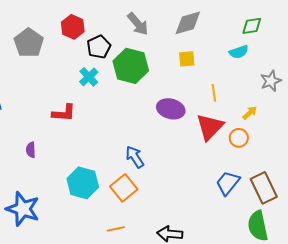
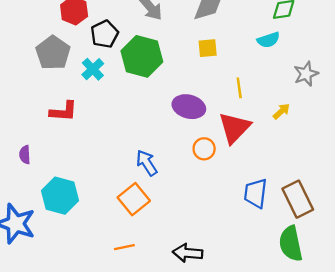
gray pentagon: (29, 43) -> (53, 53), moved
orange circle: (239, 138) -> (204, 149), moved
cyan hexagon: (83, 183) -> (60, 196), moved
blue trapezoid: (228, 183) -> (256, 193), turned -32

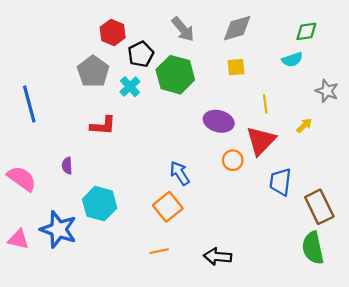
gray star: (306, 74) -> (327, 91), turned -30
blue trapezoid: (256, 193) -> (280, 182), moved

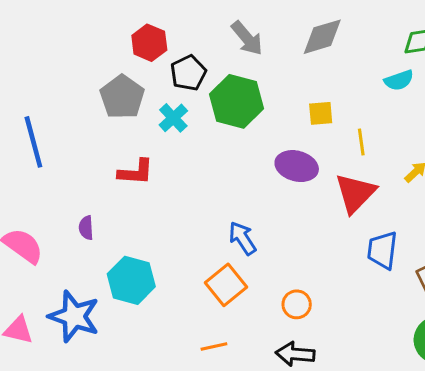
yellow square: (236, 67) -> (321, 113), moved
orange circle: (233, 160) -> (297, 304), moved

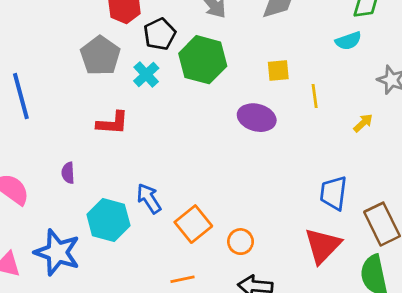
red triangle: (355, 193) -> (323, 246), moved
blue arrow: (243, 238) -> (149, 198), moved
orange circle: (297, 304) -> (240, 242), moved

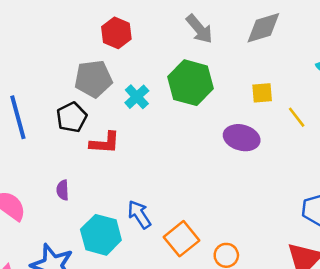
black pentagon: (160, 34) -> (72, 117), moved
gray pentagon: (100, 56) -> (93, 79), turned 30
yellow line: (315, 96) -> (297, 117), turned -30

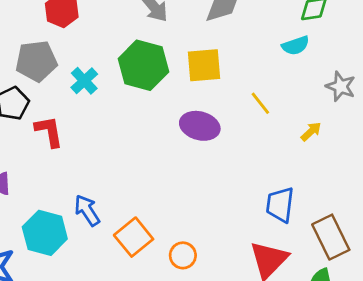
yellow square: (262, 93) -> (204, 65), moved, size x1.5
red L-shape: (105, 143) -> (49, 131), turned -104

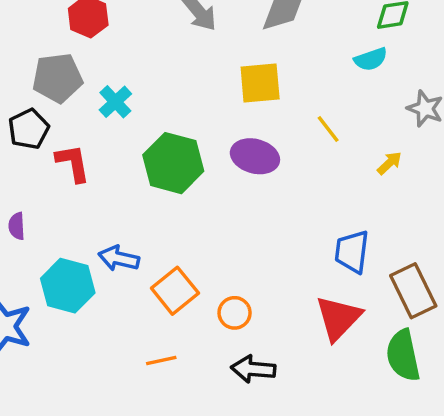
green hexagon: (143, 65) -> (173, 163), moved
blue arrow: (87, 210) -> (119, 258), turned -44

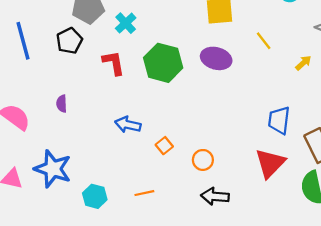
red L-shape: (73, 163) -> (113, 63), moved
cyan hexagon: (68, 286) -> (95, 196), moved, size x0.7
orange square: (175, 291) -> (164, 146), size x0.6
orange line: (161, 361) -> (144, 193), moved

